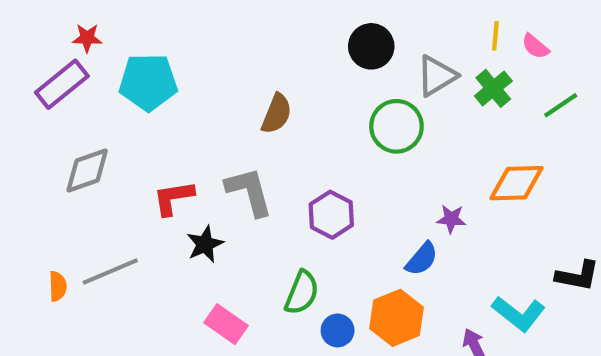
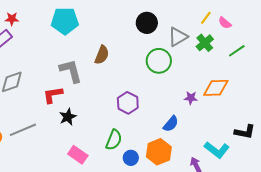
yellow line: (495, 36) -> (206, 18), turned 32
cyan pentagon: (148, 82) -> (65, 21), moved
gray L-shape: (249, 192) -> (71, 71), moved
purple star: (451, 219) -> (191, 98), moved

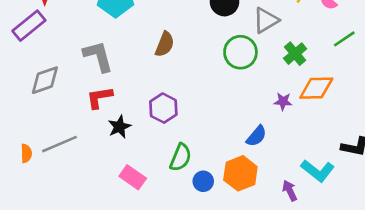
green cross: (205, 43) -> (295, 54), moved
gray L-shape: (71, 71) -> (98, 56), moved
purple hexagon: (128, 103) -> (163, 108), moved

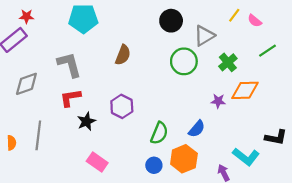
gray line: (60, 144) -> (38, 135), turned -60
green semicircle: (181, 157) -> (159, 133), moved

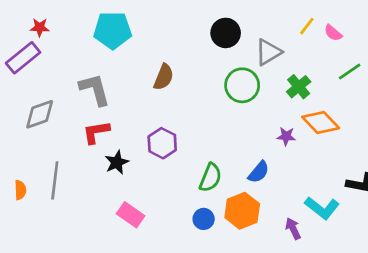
orange diamond: (245, 90) -> (321, 122), turned 48

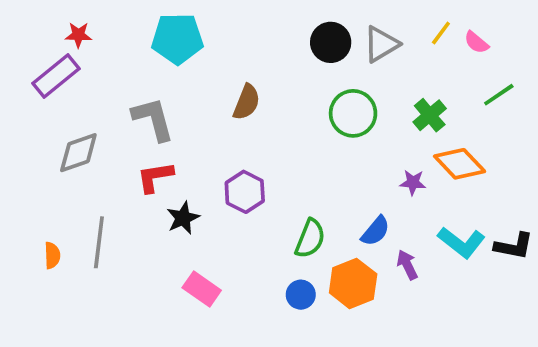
gray triangle: (268, 52) -> (381, 44), moved
cyan L-shape: (322, 208) -> (461, 242), moved
purple arrow: (293, 229) -> (407, 265), moved

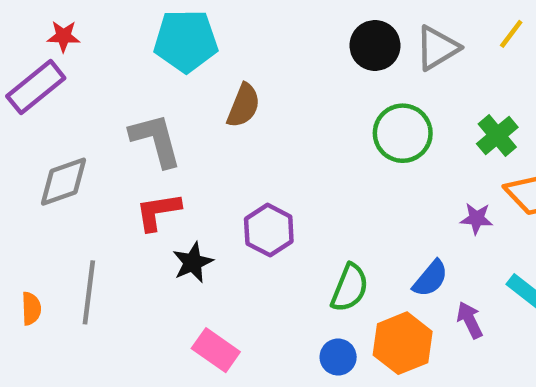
brown semicircle: (247, 102) -> (243, 105), moved

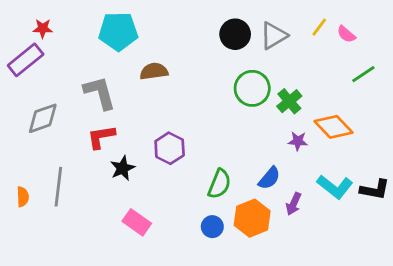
brown semicircle: (243, 105) -> (154, 71), turned -120
green cross: (497, 135) -> (289, 101), moved
purple arrow: (470, 320) -> (294, 204), turned -130

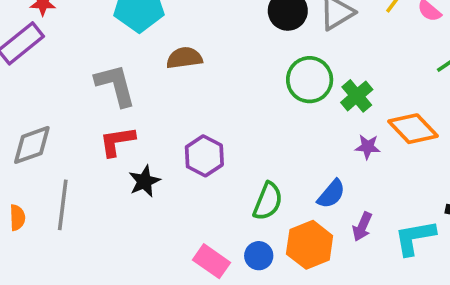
gray diamond: (43, 118) -> (32, 145), moved
cyan L-shape: (335, 187) -> (415, 238), moved, turned 132
pink rectangle: (137, 222) -> (212, 261), moved

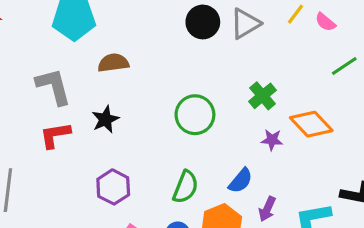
green circle: (310, 80) -> (195, 115), moved
purple hexagon: (204, 156) -> (113, 187), moved
black star: (144, 181) -> (105, 119), moved

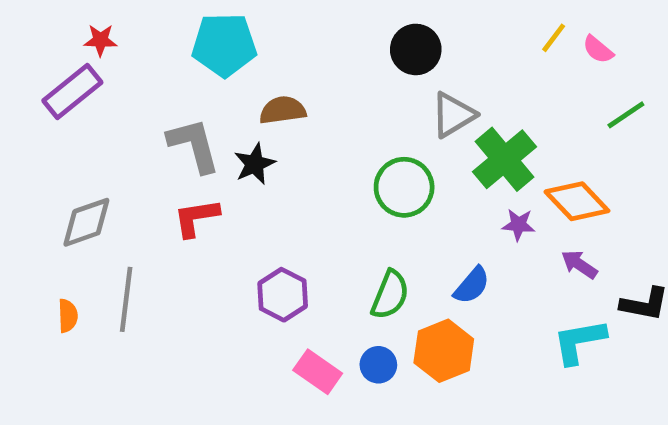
gray triangle: (245, 24) -> (453, 115), moved
green cross: (263, 96) -> (505, 159), size x1.5
black star: (105, 119) -> (255, 164), moved
purple arrow: (267, 209) -> (579, 264), moved, turned 100

